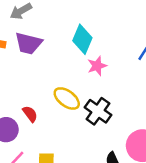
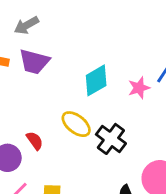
cyan diamond: (82, 39) -> (96, 80), moved, turned 36
pink star: (97, 66) -> (139, 88), moved

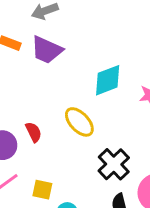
black cross: (111, 139) -> (114, 164), moved

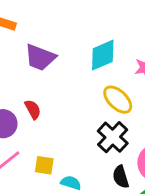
purple trapezoid: (47, 50) -> (40, 57), moved
yellow ellipse: (79, 122) -> (118, 100), moved

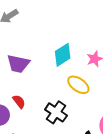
black cross: (113, 137) -> (56, 112), moved

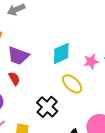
red semicircle: (19, 101) -> (14, 79), moved

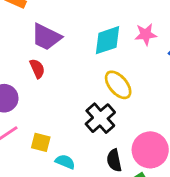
pink star: (91, 62) -> (146, 34), moved
black cross: (47, 107) -> (100, 118), moved

